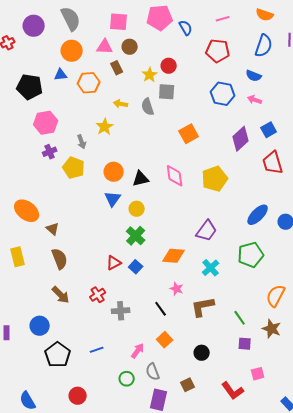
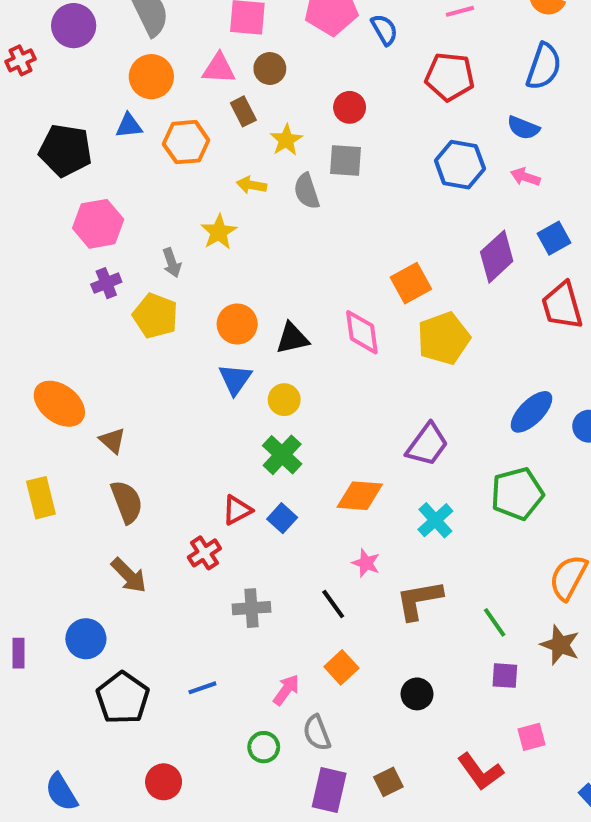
yellow star: (150, 75) -> (286, 140), moved
orange square: (189, 134) -> (411, 283), moved
red cross: (98, 295) -> (204, 553), moved
brown square: (188, 385) -> (388, 782), moved

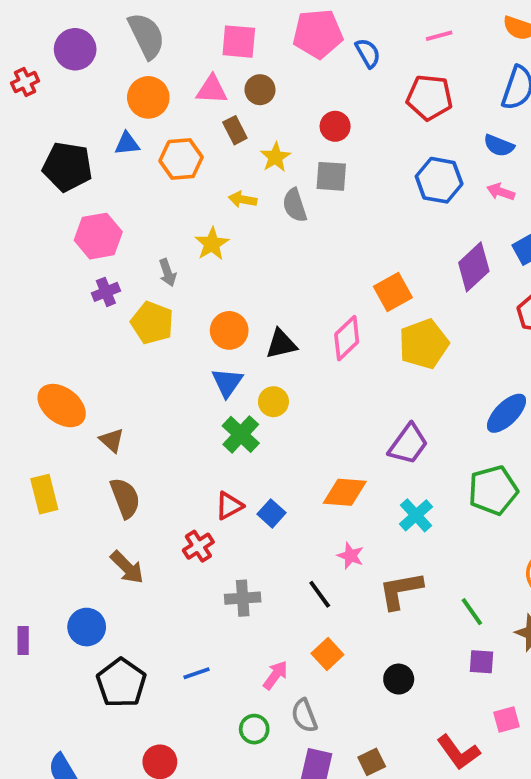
pink diamond: (362, 332) -> (347, 338), turned 54
green cross: (282, 455) -> (241, 434), moved

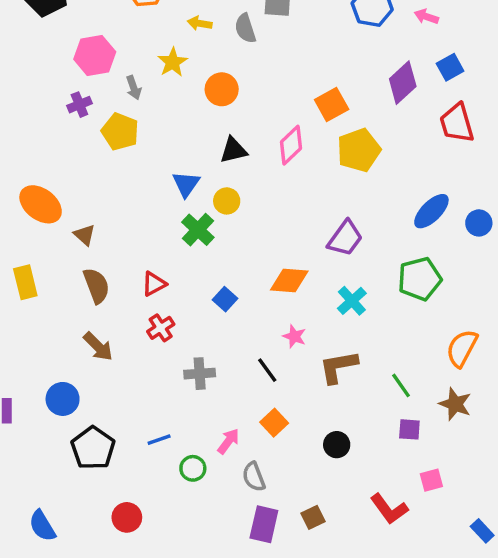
pink hexagon: (98, 236) -> (95, 55), moved
orange circle: (229, 330) -> (222, 89), moved
red triangle: (229, 506) -> (154, 284), moved
green circle: (254, 729) -> (193, 468), moved

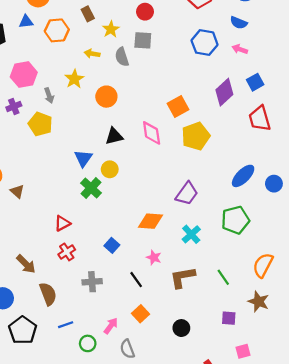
pink diamond: (291, 145) -> (152, 133), turned -55
brown semicircle: (96, 286) -> (48, 294), moved
blue square: (225, 299) -> (112, 245), moved
green line: (401, 385) -> (223, 277), moved

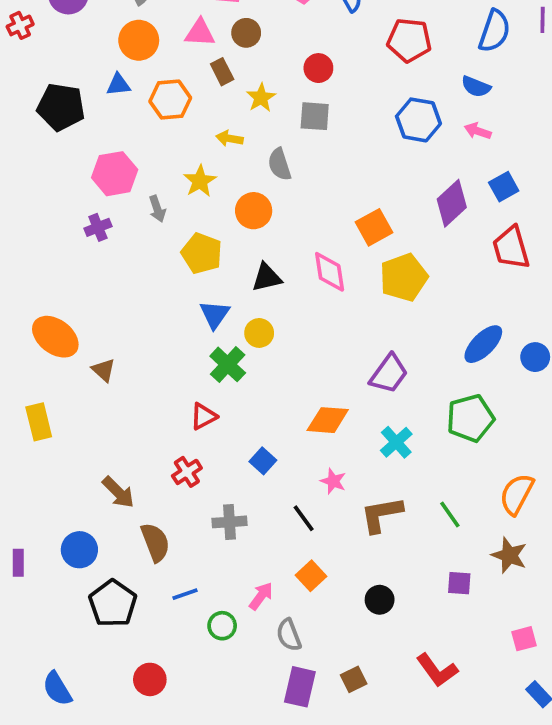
gray semicircle: (122, 57) -> (280, 164), moved
yellow pentagon: (40, 124) -> (202, 253), moved
red triangle: (62, 223) -> (204, 416), moved
pink square: (243, 351) -> (524, 639), moved

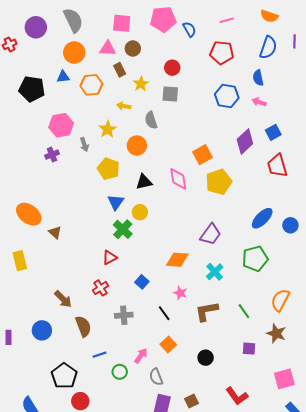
blue semicircle: (476, 87) -> (258, 78), turned 56
black pentagon: (113, 603) -> (64, 376), moved
pink square: (524, 639) -> (284, 379), size x1.5

